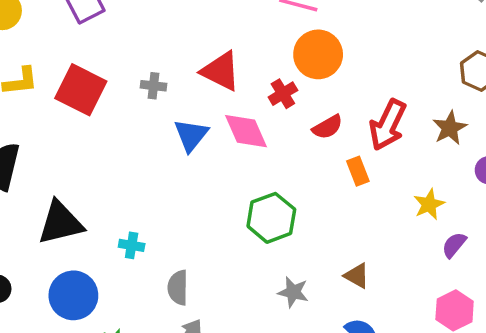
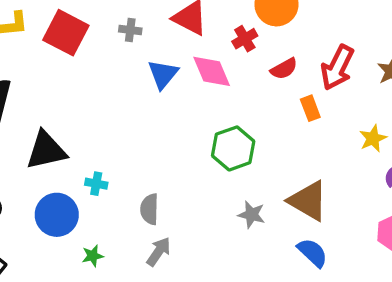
cyan cross: (132, 245) -> (96, 184), moved
brown triangle: (357, 276) -> (308, 201), size x1.8

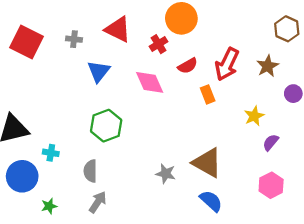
pink diamond: (212, 71) -> (150, 82), moved
green hexagon: (233, 148) -> (106, 126), moved

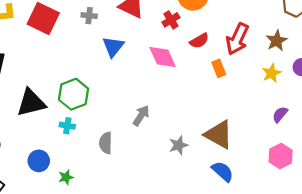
yellow star: (254, 116) -> (271, 73), moved
green hexagon: (106, 126) -> (74, 94), moved
gray star: (166, 174) -> (179, 145), turned -30
blue circle: (22, 176) -> (39, 161), moved, size x0.7
gray arrow: (98, 202) -> (141, 116), moved

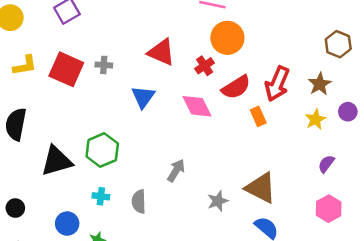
gray cross: (89, 16) -> (104, 65), moved
red semicircle: (199, 41) -> (236, 87), size x1.4
cyan cross: (67, 126) -> (101, 196), moved

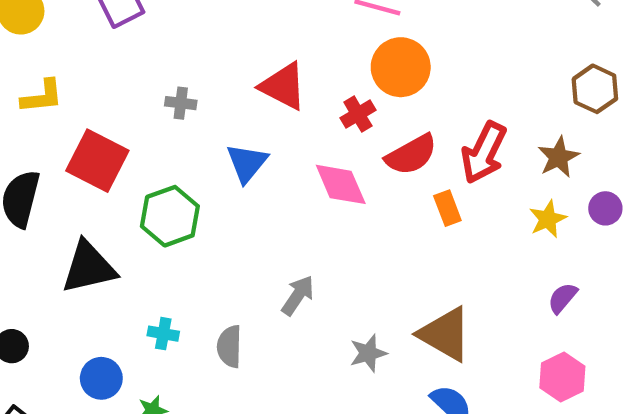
red square: (66, 69) -> (97, 161), moved
green hexagon: (102, 150) -> (170, 216), moved

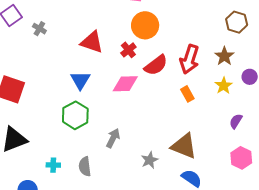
gray cross: (181, 103) -> (39, 29), moved, turned 32
pink diamond: (341, 184) -> (125, 84), turned -60
orange rectangle: (447, 208) -> (187, 94), moved
green hexagon: (170, 216) -> (75, 115), moved

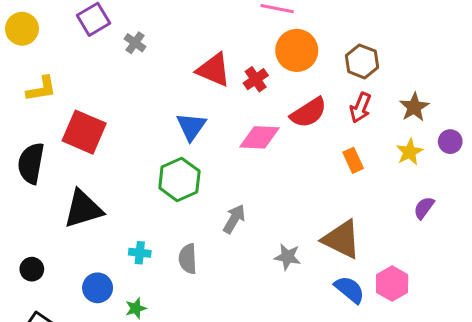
brown hexagon: (237, 22) -> (362, 61), moved
red cross: (128, 50) -> (256, 79), moved
red arrow: (189, 59) -> (360, 108), size x0.7
pink hexagon: (241, 158) -> (392, 284), moved
gray star: (150, 160) -> (287, 257), turned 30

